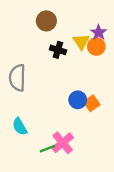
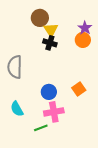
yellow triangle: (81, 42) -> (51, 30), moved
blue circle: (78, 100) -> (49, 92), moved
pink cross: (63, 143) -> (54, 112), moved, turned 30

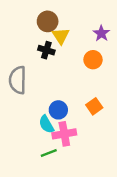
orange circle: (83, 40) -> (93, 60), moved
black cross: (50, 43) -> (46, 50), moved
cyan semicircle: (17, 109) -> (46, 124), moved

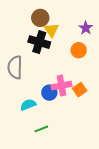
black cross: (46, 50) -> (39, 42), size x1.5
cyan semicircle: (46, 124) -> (28, 105), moved, turned 98
pink cross: (64, 134) -> (61, 86), moved

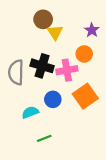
black cross: (39, 42) -> (42, 66), moved
pink cross: (61, 86) -> (67, 70), moved
orange square: (80, 90) -> (85, 96), size x1.6

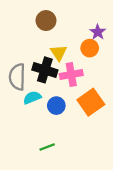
yellow triangle: (55, 32) -> (59, 53), moved
orange circle: (84, 54) -> (90, 48), moved
cyan semicircle: (30, 112) -> (32, 98), moved

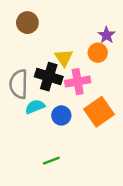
brown circle: (46, 21) -> (27, 23), moved

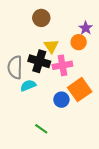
brown circle: (27, 23) -> (41, 18), moved
blue circle: (61, 115) -> (61, 100), moved
green line: (51, 161) -> (41, 129), turned 56

